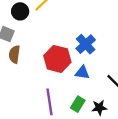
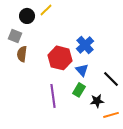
blue triangle: (82, 72) -> (82, 70), turned 40
green rectangle: (78, 104) -> (79, 90), moved

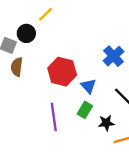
black circle: (27, 16) -> (26, 33), moved
blue cross: (85, 45) -> (113, 56), moved

